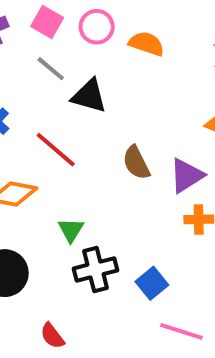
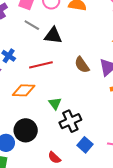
red line: (56, 150) -> (41, 65), turned -45
blue square: (152, 283) -> (85, 145), moved

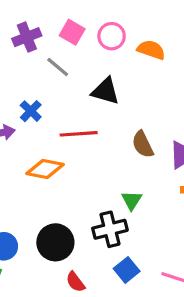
gray line: (32, 25) -> (58, 67), moved
green triangle: (55, 104) -> (132, 200), moved
black circle: (26, 130) -> (55, 242), moved

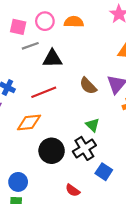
gray line: (58, 67) -> (30, 46), moved, turned -42
black circle: (55, 242) -> (52, 151), moved

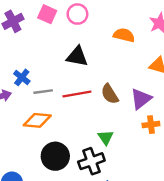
orange semicircle: (74, 22) -> (124, 35), moved
gray line: (30, 46) -> (43, 92), moved
red line: (44, 92) -> (77, 94), moved

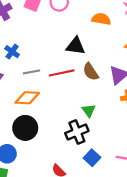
black triangle: (77, 56) -> (76, 46), moved
blue cross: (22, 77) -> (12, 52), moved
black circle: (55, 156) -> (25, 128), moved

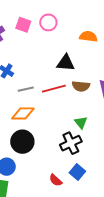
brown semicircle: (91, 72) -> (81, 86), turned -48
blue square: (92, 158) -> (77, 172), moved

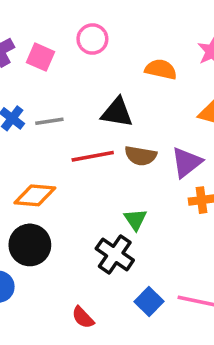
pink square: (23, 25) -> (40, 57), moved
gray line: (26, 89) -> (49, 121), moved
black cross: (71, 143) -> (115, 254), turned -35
blue square: (77, 172) -> (149, 302), moved

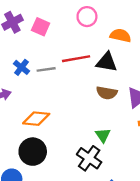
pink circle: (92, 39) -> (87, 17), moved
black triangle: (117, 112) -> (107, 62), moved
red line: (93, 156) -> (76, 59), moved

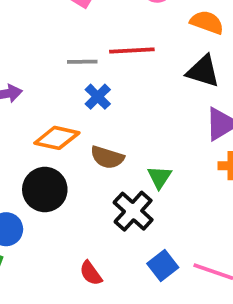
black triangle: (107, 62) -> (203, 71), moved
blue cross: (21, 67) -> (98, 97), moved
brown semicircle: (107, 93) -> (107, 157), moved

